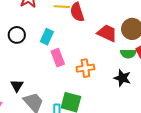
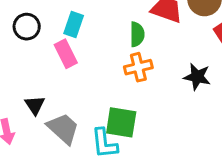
green semicircle: (128, 54) -> (137, 34), moved, turned -84
pink rectangle: (58, 58) -> (66, 54), moved

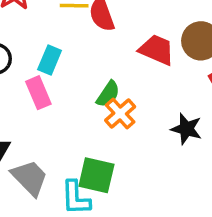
green semicircle: (137, 34) -> (108, 94), moved, turned 30
orange cross: (138, 67) -> (120, 114), turned -32

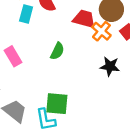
cyan rectangle: (50, 60) -> (26, 14), moved
orange cross: (120, 114) -> (101, 31), moved

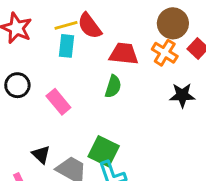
red trapezoid: (84, 19) -> (124, 54), moved
green square: (57, 104) -> (104, 151), moved, turned 30

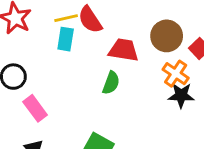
brown circle: (173, 23) -> (167, 36), moved
orange cross: (165, 53) -> (176, 74), moved
pink rectangle: (58, 102) -> (35, 108), moved

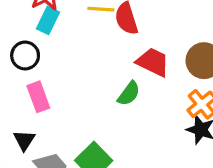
cyan rectangle: (66, 39) -> (48, 20), moved

